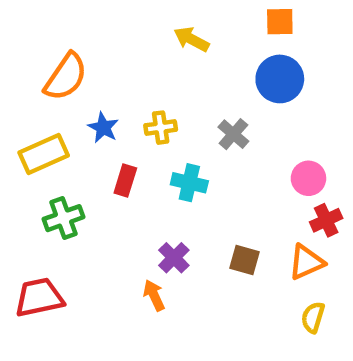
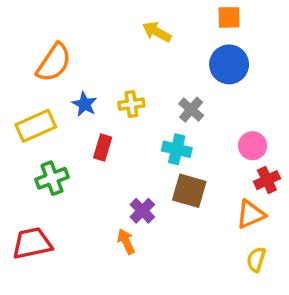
cyan cross: (189, 183) -> (177, 149), moved
brown square: (244, 260) -> (189, 191), moved, size x1.4

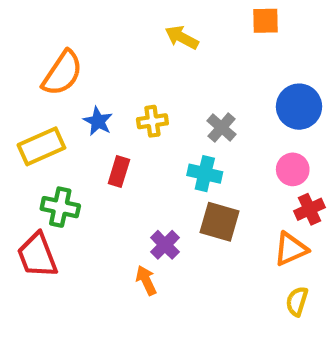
blue circle: (229, 64) -> (299, 107), moved
green cross: (52, 178) -> (60, 207), turned 32
red trapezoid: (32, 243) -> (37, 255), moved, turned -99

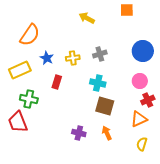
gray cross: (222, 128) -> (100, 54), moved, turned 32
purple cross: (165, 245) -> (79, 133), moved, turned -32
orange arrow: (146, 280) -> (107, 133), moved

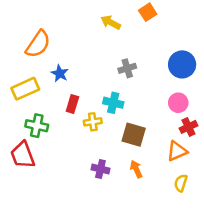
orange square: (127, 10) -> (148, 12), moved, turned -32
yellow cross: (73, 58) -> (93, 122), moved
cyan cross: (98, 83) -> (113, 103), moved

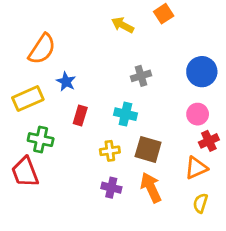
yellow cross: (93, 122) -> (110, 151), moved
orange arrow: (136, 169) -> (151, 188), size x1.5

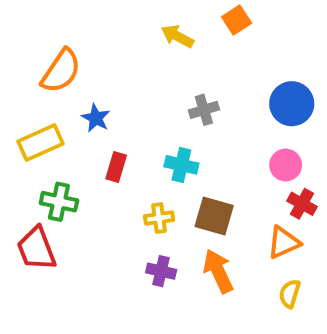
red cross: (209, 141) -> (302, 204), turned -36

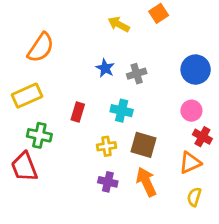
blue star: (96, 118) -> (105, 68), moved

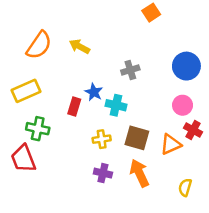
yellow arrow: (119, 24) -> (79, 46), moved
blue star: (105, 68) -> (94, 92), moved
orange triangle: (190, 163) -> (171, 144), moved

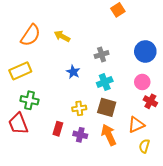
cyan cross: (116, 105) -> (105, 82), moved, turned -35
red rectangle: (74, 106) -> (58, 129), moved
orange triangle: (171, 144) -> (136, 125), moved

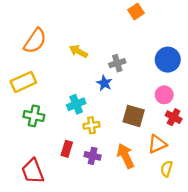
yellow arrow: (62, 36) -> (79, 51), moved
blue star: (73, 72) -> (104, 83), moved
cyan cross: (105, 82) -> (76, 104), moved
brown square: (107, 107) -> (134, 116), moved
red trapezoid: (18, 124) -> (33, 171), moved

